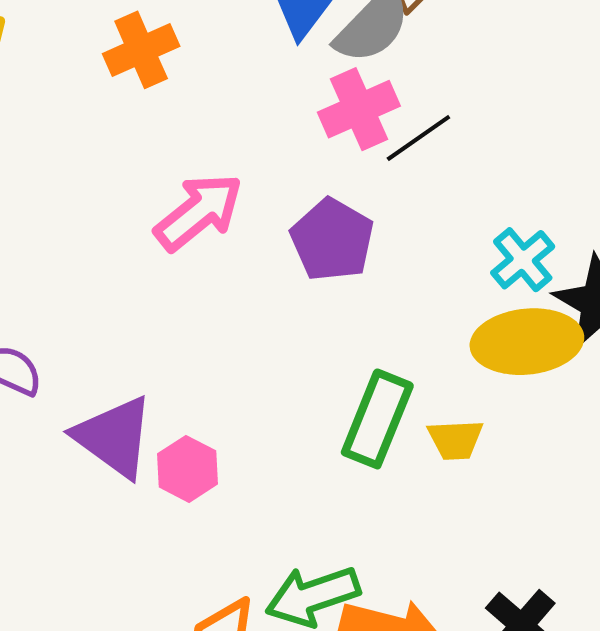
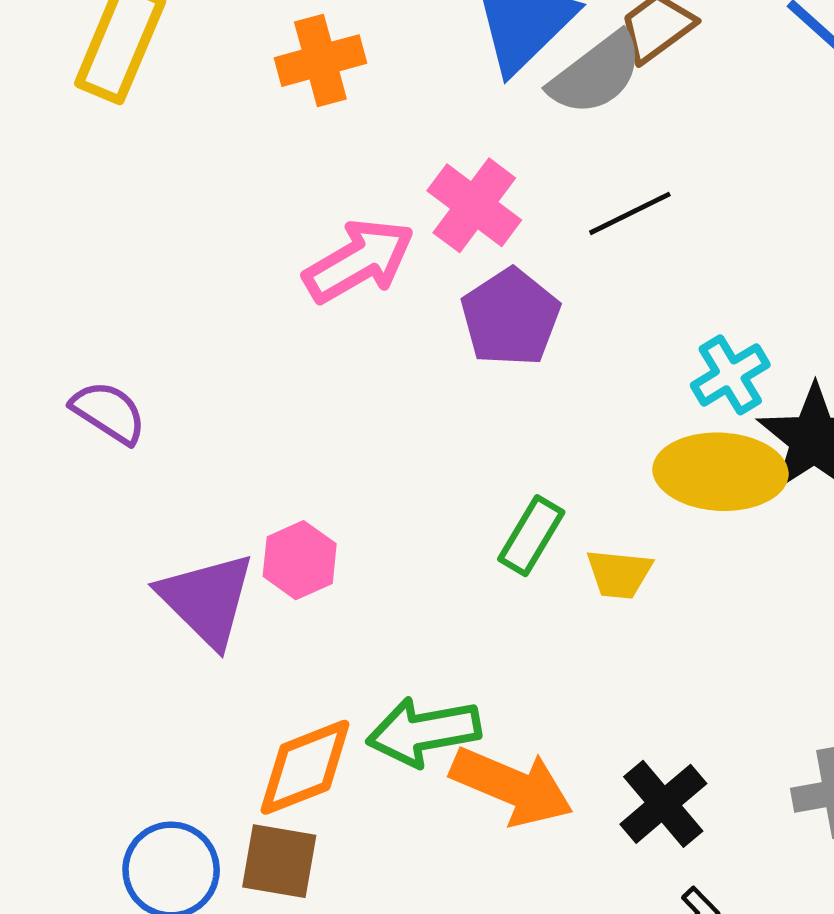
pink cross: (359, 109) -> (474, 205), moved, turned -38
green rectangle: (377, 419) -> (531, 536), size x0.7
purple triangle: (114, 437) -> (207, 600), moved

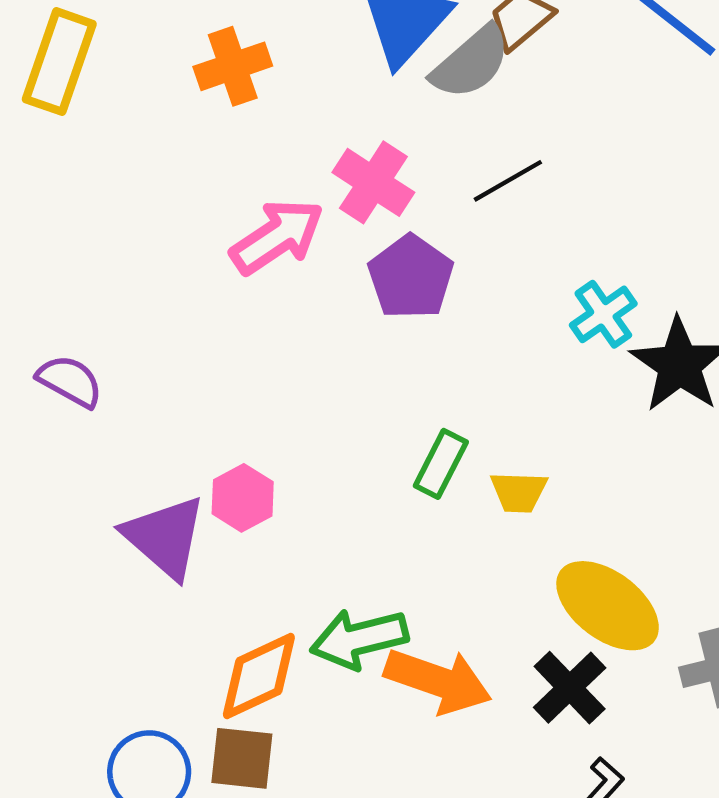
yellow ellipse: (720, 472) -> (608, 606), moved, turned 38

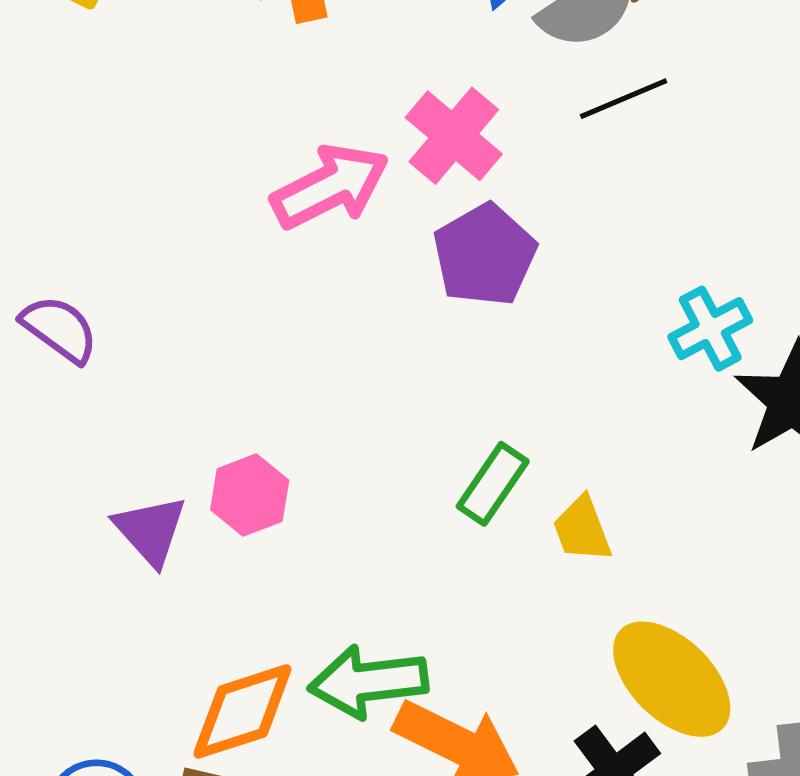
black line: (508, 181) -> (624, 99), moved
yellow trapezoid: (519, 492) -> (582, 529), turned 60
purple triangle: (165, 537) -> (150, 530), size x0.7

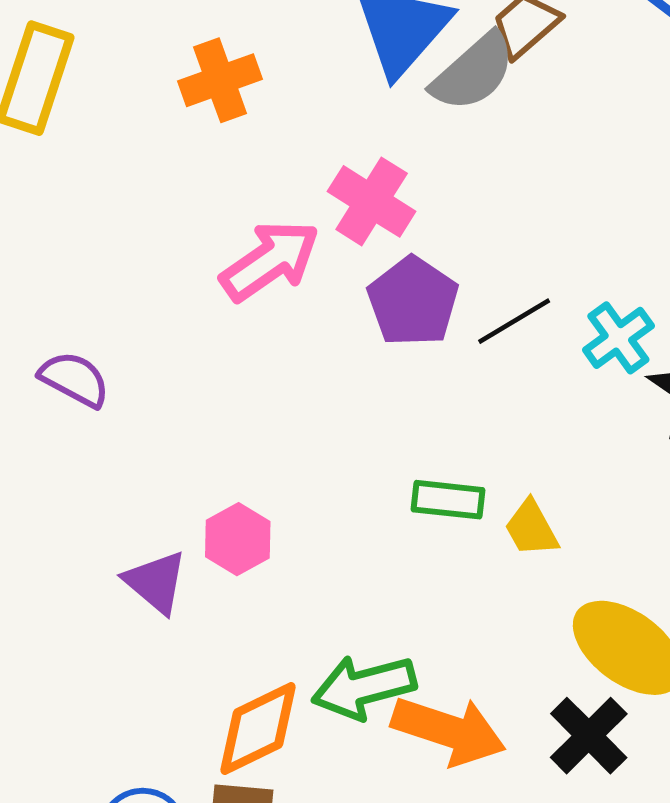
black line: (624, 99) -> (514, 321), moved
purple semicircle: (60, 329) -> (74, 379), moved
green rectangle: (493, 484) -> (448, 500), turned 70

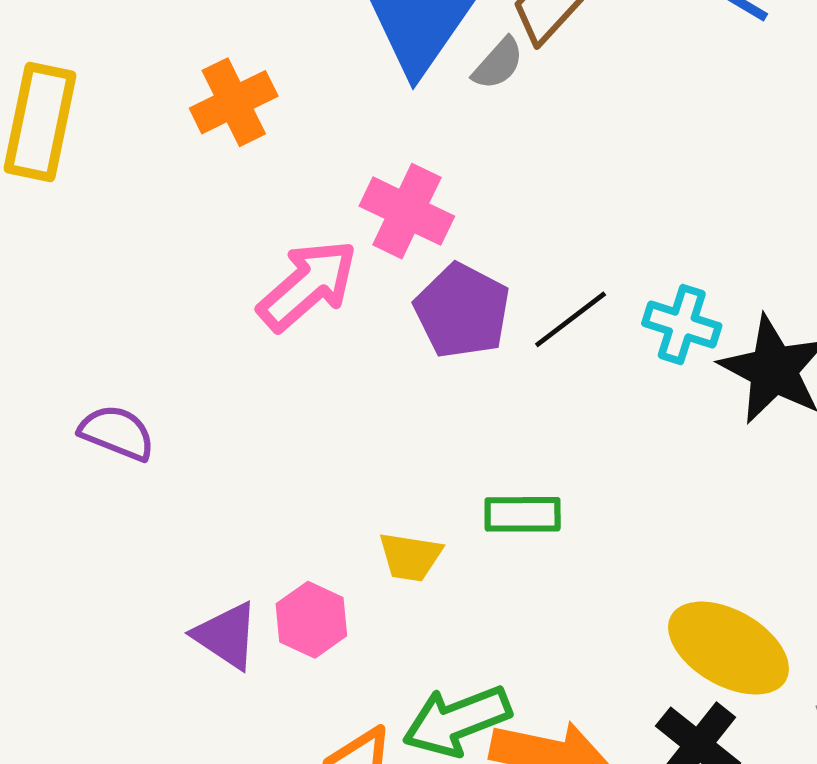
gray semicircle: (473, 72) -> (498, 64), size x0.6
cyan cross: (618, 338) -> (682, 325), turned -30
yellow trapezoid: (531, 528) -> (410, 557), moved, turned -46
pink hexagon: (238, 539) -> (311, 620), moved

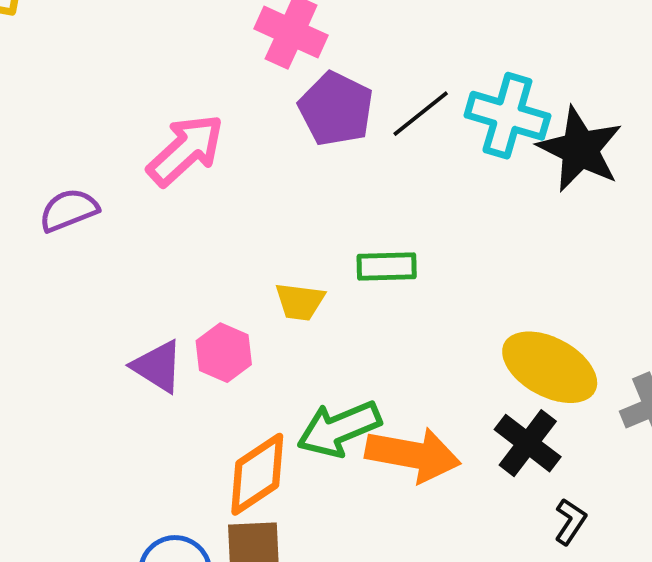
pink arrow: (308, 285) -> (186, 150), moved
cyan cross: (682, 325) -> (507, 116), size x1.4
purple semicircle: (117, 433) -> (69, 210), turned -42

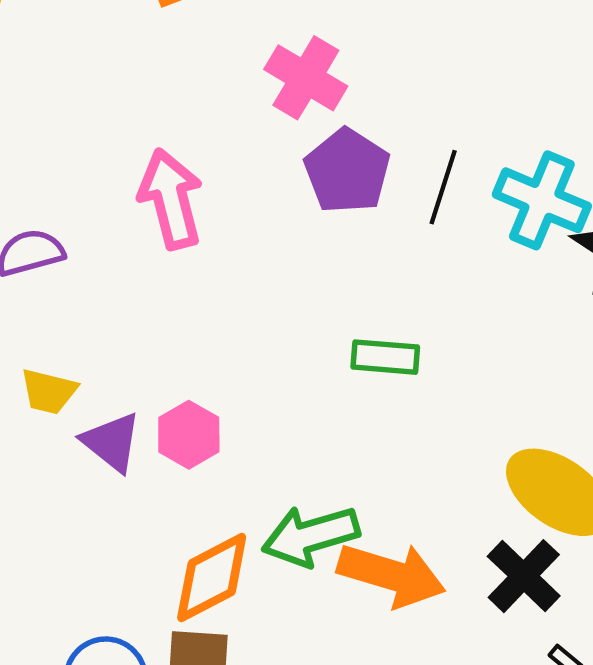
black line: (421, 114) -> (443, 187), turned -40
pink arrow: (186, 150) -> (171, 199), turned -68
yellow trapezoid: (300, 302) -> (49, 391), moved

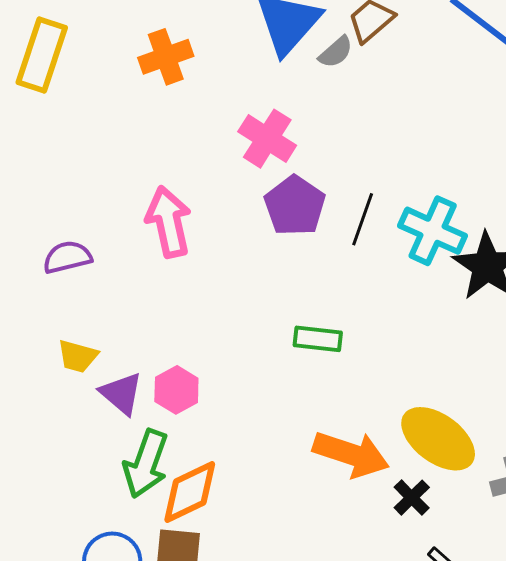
green arrow: (311, 536) -> (146, 464), moved, turned -56
orange arrow: (392, 575) -> (351, 454), moved
black cross: (524, 576) -> (412, 498), size x0.7

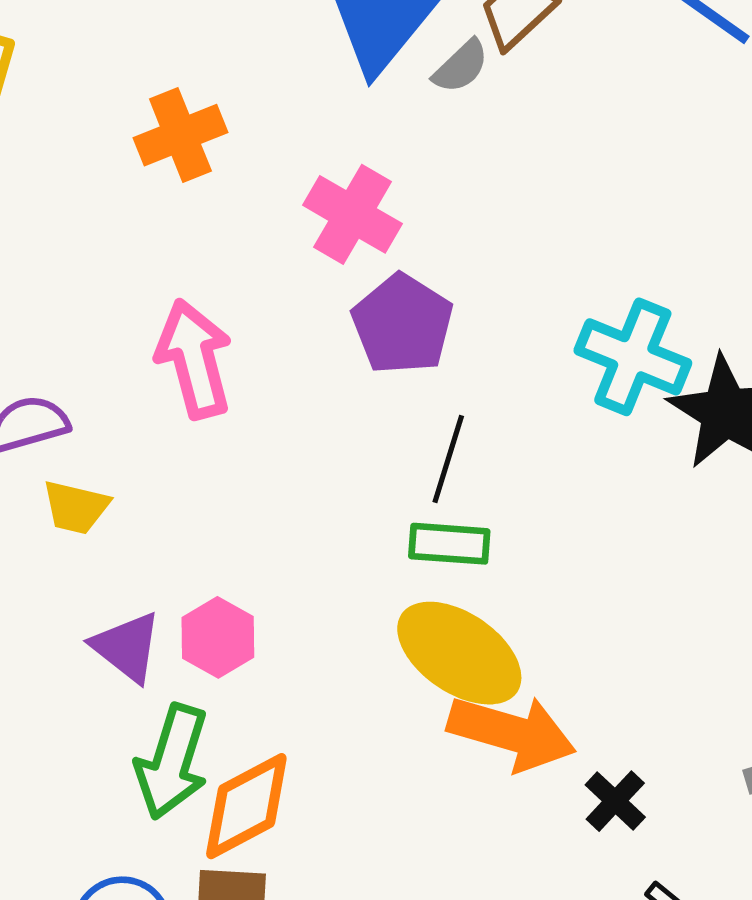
orange cross: (166, 57) -> (180, 135), moved
black line: (363, 219) -> (448, 459), moved
yellow trapezoid: (78, 356) -> (76, 507), moved
yellow ellipse: (438, 439) -> (459, 653), moved

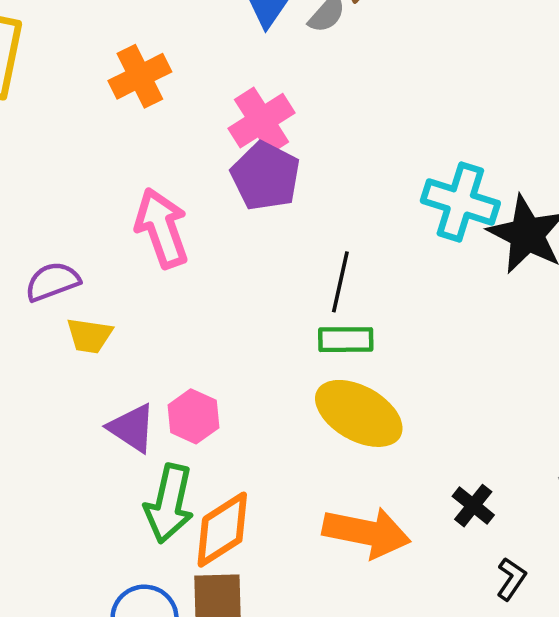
pink cross: (352, 214) -> (261, 121), turned 32
purple pentagon: (402, 324) -> (265, 176), moved
orange arrow: (512, 733) -> (367, 533), moved

